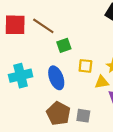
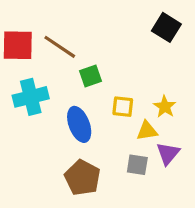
cyan cross: (21, 76) -> (31, 97), moved
gray square: (83, 116) -> (137, 165), moved

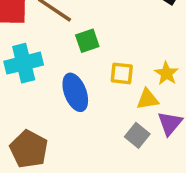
gray square: (137, 165) -> (137, 135), turned 30
brown pentagon: (82, 178) -> (29, 149), moved

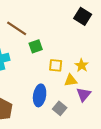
blue ellipse: (75, 92) -> (40, 95), moved, turned 30
gray square: (137, 135) -> (60, 108), moved

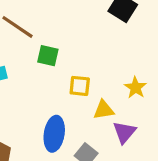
green square: (36, 46) -> (48, 56), turned 32
yellow star: (82, 65) -> (136, 88), moved

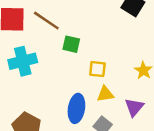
yellow triangle: (104, 110) -> (105, 94), moved

